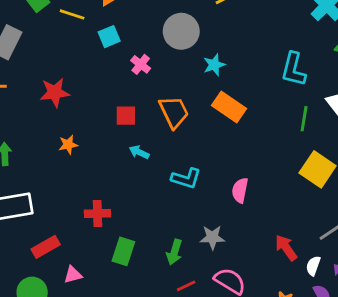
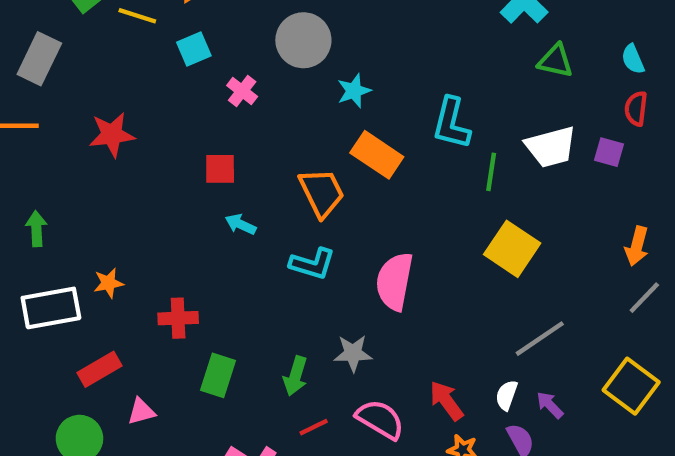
cyan L-shape: (294, 69) -> (451, 123), moved
orange trapezoid: (174, 112) -> (322, 193), moved
orange star: (68, 145) -> (108, 283), moved
pink semicircle: (240, 190) -> (394, 281), size x1.5
red arrow: (286, 248) -> (446, 401), moved

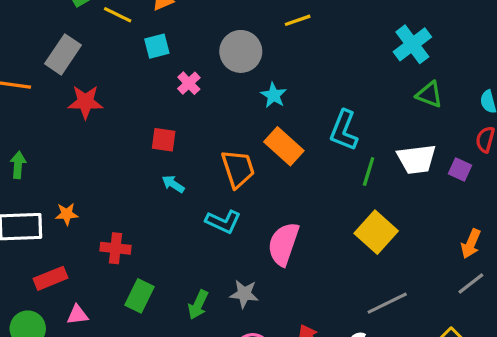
gray rectangle: (39, 59) -> (63, 54), moved
cyan star: (354, 91) -> (274, 95), turned -30

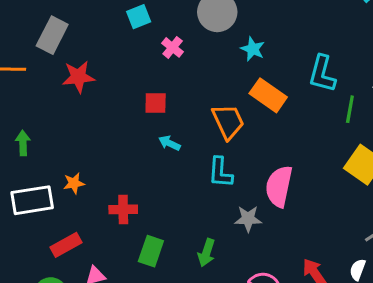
cyan L-shape: (223, 222) -> (220, 172), turned 76
gray star: (244, 294) -> (248, 219), moved

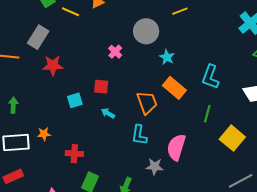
cyan square: (139, 17) -> (75, 100), moved
green line: (350, 109) -> (207, 114), moved
red rectangle: (66, 245) -> (13, 176), moved

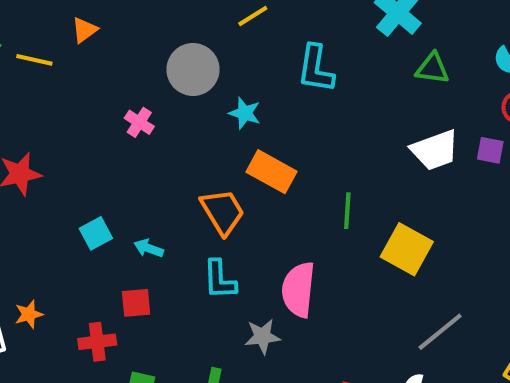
cyan L-shape: (210, 77) -> (316, 69), moved
red square: (101, 87) -> (136, 303), moved
cyan square: (75, 100) -> (96, 233), moved

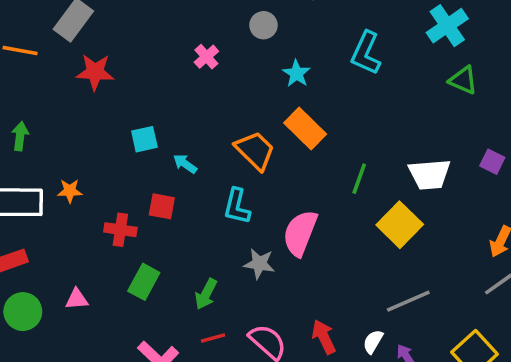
gray circle: (193, 70) -> (263, 25), size x0.6
white trapezoid: (435, 150) -> (430, 174), moved
orange trapezoid: (223, 212) -> (255, 151), turned -30

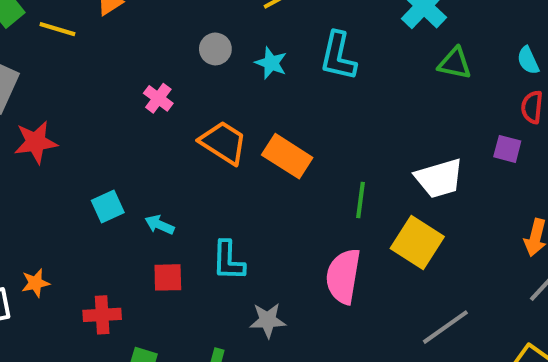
cyan star: (296, 74) -> (271, 63), moved
orange trapezoid: (255, 151) -> (223, 142), moved
red square: (162, 206) -> (168, 277), moved
pink semicircle: (300, 233) -> (343, 276), moved

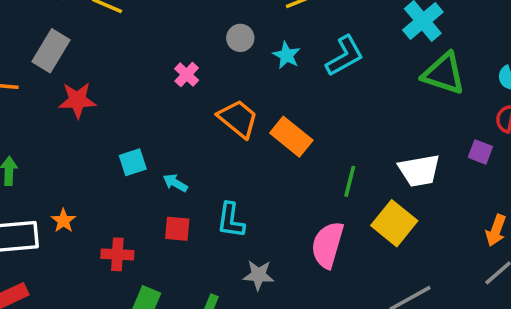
cyan L-shape: (338, 56) -> (345, 56), turned -138
green triangle: (455, 63) -> (444, 74), size x1.5
orange star: (35, 283) -> (63, 221), turned -30

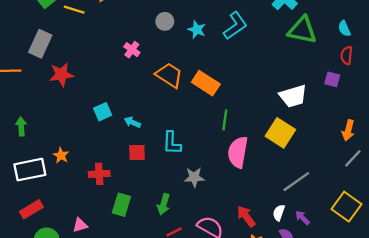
green line: (350, 181) -> (225, 120), moved

